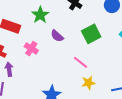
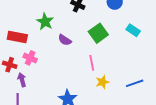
pink cross: (31, 48) -> (30, 58), moved
pink line: (81, 62) -> (92, 63), turned 49

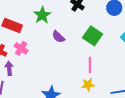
green square: (98, 33) -> (93, 36), turned -30
pink line: (92, 63) -> (90, 65), moved

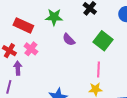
green star: (42, 15) -> (54, 17), turned 30

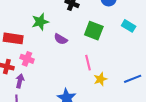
purple arrow: (18, 68) -> (20, 81), turned 32
pink line: (99, 69) -> (88, 63), moved

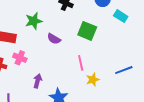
cyan rectangle: (129, 26) -> (121, 16), moved
blue line: (133, 79) -> (124, 70), moved
purple arrow: (20, 81) -> (38, 81), moved

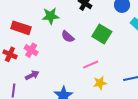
pink line: (81, 63) -> (91, 65), turned 70
purple arrow: (38, 81) -> (32, 75), moved, turned 40

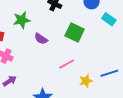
yellow star: (100, 83) -> (86, 81), moved

